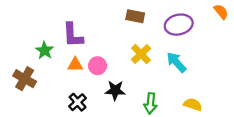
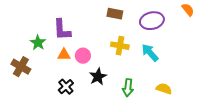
yellow cross: (141, 54) -> (120, 46), turned -36
black star: (115, 90) -> (98, 77), turned -30

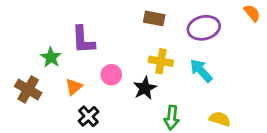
orange triangle: (64, 55) -> (74, 87), moved, turned -40
black star: (98, 77) -> (145, 88), moved

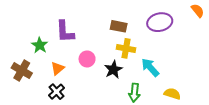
brown rectangle: (154, 18) -> (119, 26), moved
cyan arrow: (201, 71) -> (150, 67), moved
black cross: (88, 116) -> (57, 92), moved

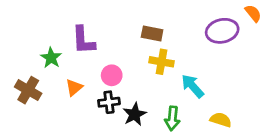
purple ellipse: (160, 22) -> (222, 31), moved
black star: (113, 69) -> (135, 114), moved
black cross: (57, 92) -> (109, 102), moved, turned 35

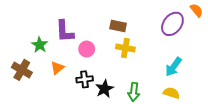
purple ellipse: (222, 31) -> (172, 24), turned -40
pink circle: (112, 75) -> (87, 49), moved
cyan arrow: (193, 86) -> (174, 67), moved, turned -102

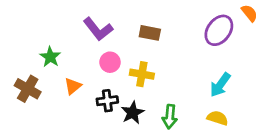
purple L-shape: (65, 31) -> (98, 29), moved, turned -35
yellow cross: (125, 48) -> (142, 74), moved

